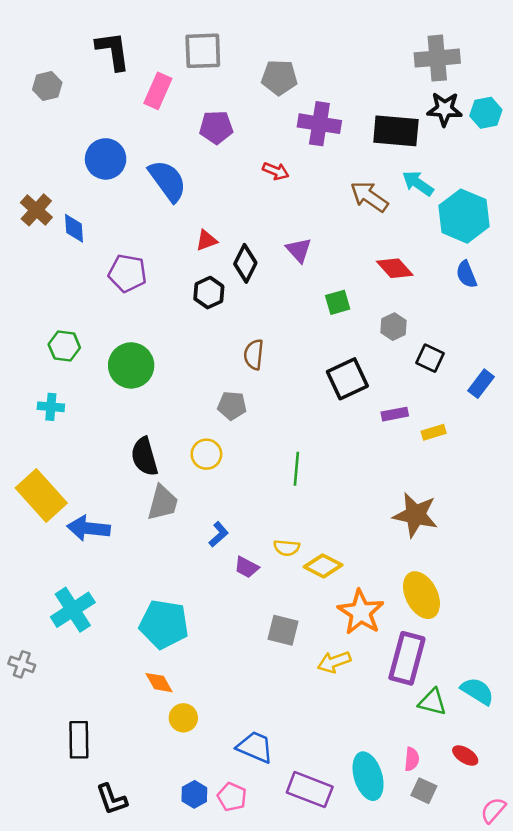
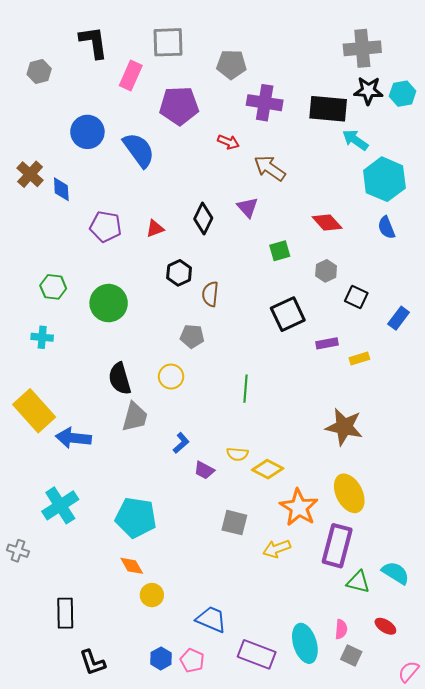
purple pentagon: (216, 127) -> (179, 106), size x1.4
cyan arrow: (418, 183) -> (355, 140), moved
brown arrow: (369, 197) -> (270, 168), moved
red triangle: (206, 240) -> (155, 229), moved
black hexagon: (209, 293) -> (179, 273), moved

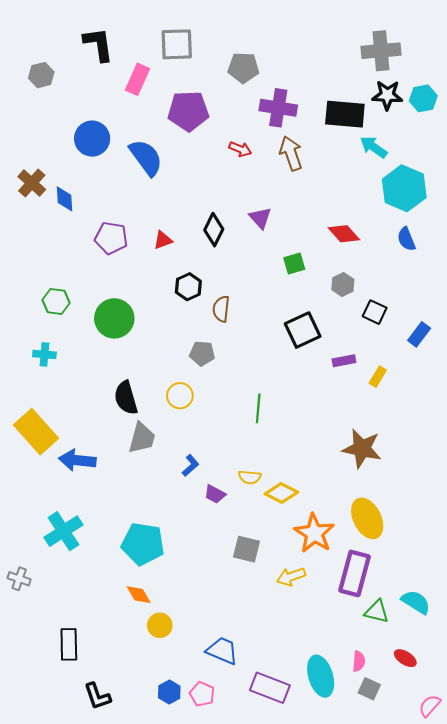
brown arrow: (270, 168) -> (291, 153), moved, turned 36
yellow rectangle: (359, 358) -> (378, 377), turned -42

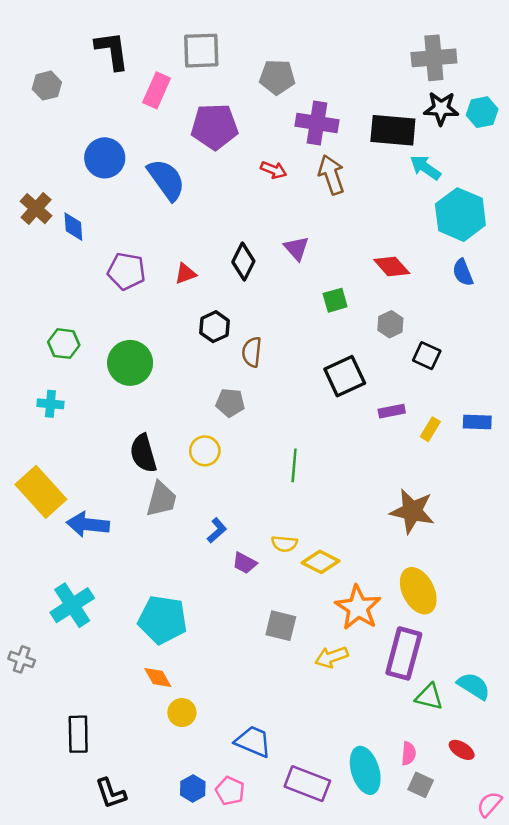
blue rectangle: (419, 334) -> (477, 422), moved, turned 55

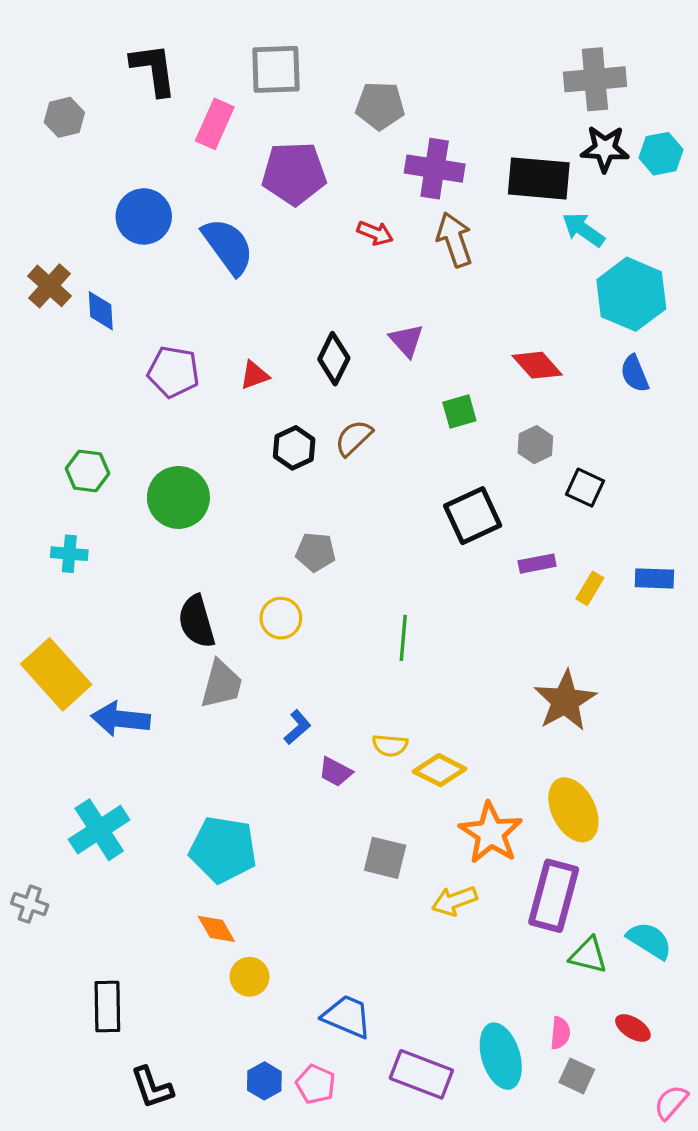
brown semicircle: (252, 352) -> (354, 438), moved, turned 40
brown star: (412, 511) -> (565, 701), turned 30

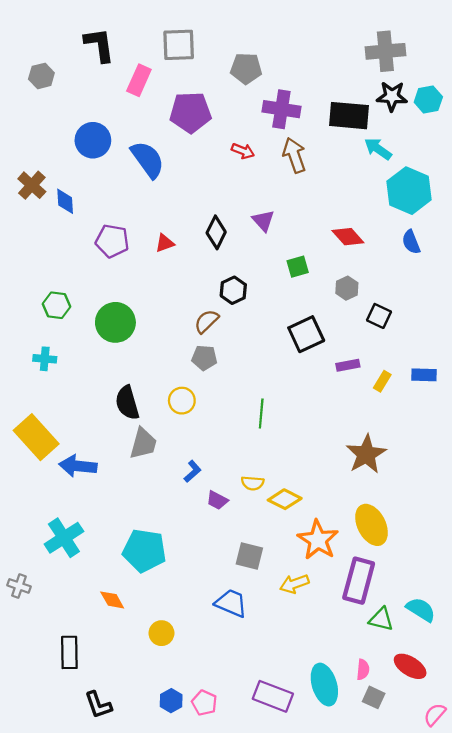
brown semicircle: (354, 438) -> (206, 321), moved
black hexagon: (294, 448) -> (233, 290), moved
orange diamond: (216, 929) -> (112, 600), moved
blue trapezoid: (347, 1016) -> (231, 603), moved
red ellipse: (633, 1028) -> (410, 666), size x1.4

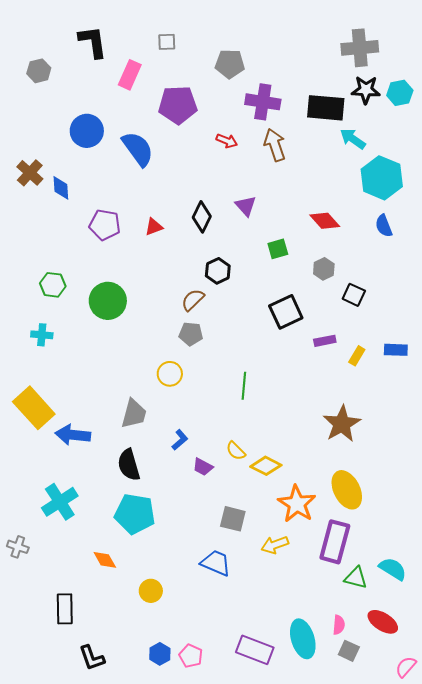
gray square: (179, 45) -> (167, 42), size x0.6
black semicircle: (127, 403) -> (129, 465), moved
yellow semicircle: (253, 483) -> (236, 451), turned 40

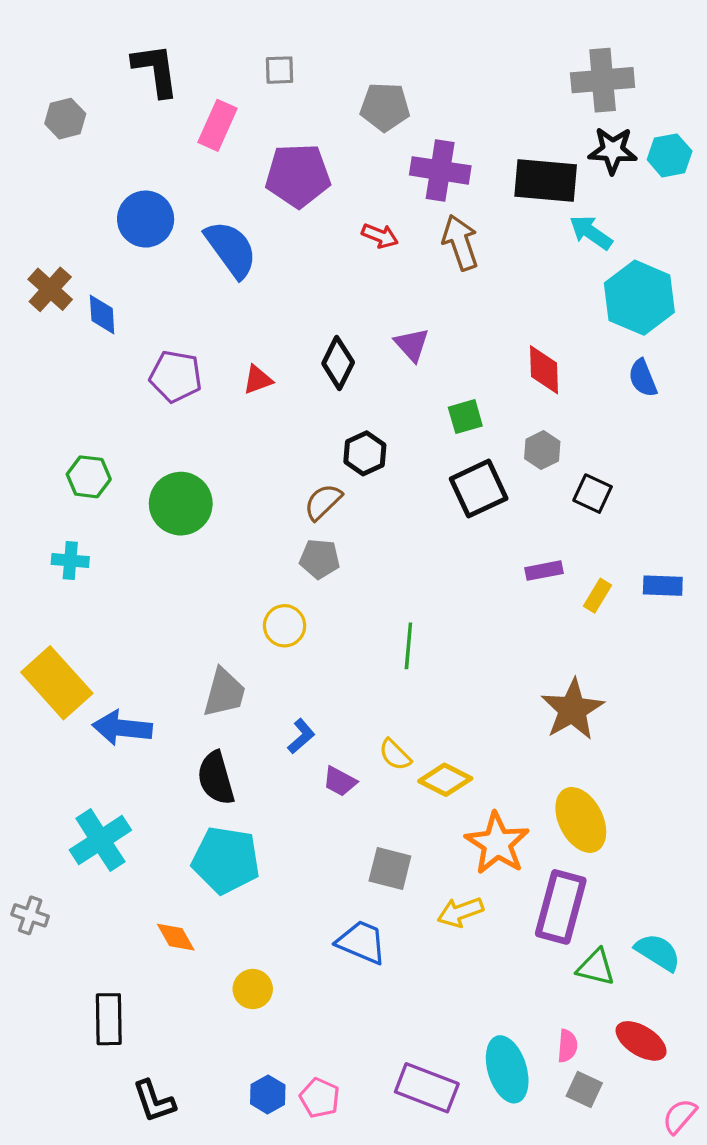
red diamond: (325, 221) -> (544, 370), turned 40
black square: (286, 312) -> (479, 489), moved

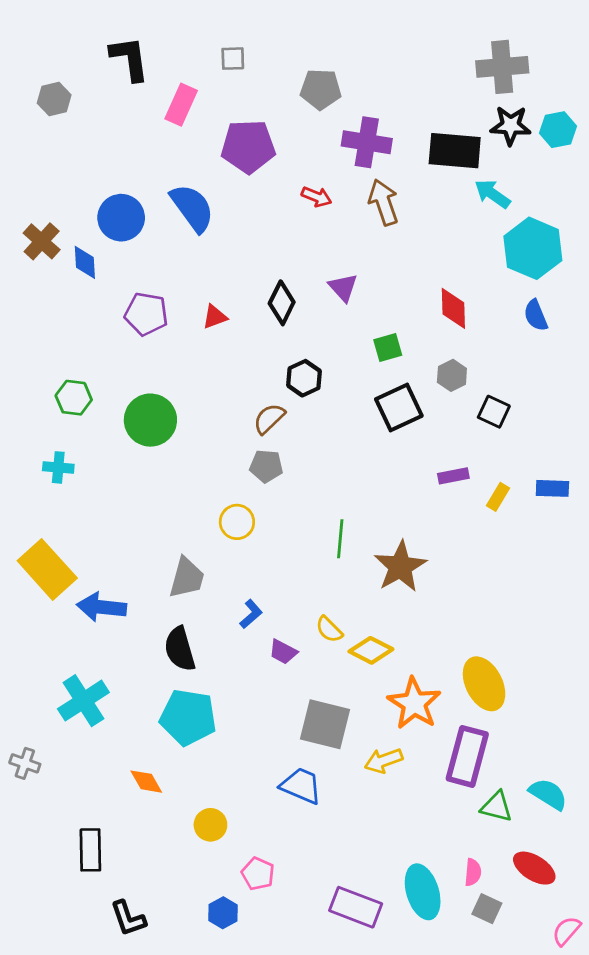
blue circle: (146, 219) -> (121, 218), moved
brown star: (572, 709) -> (400, 567), moved
gray square: (390, 868) -> (325, 724), size x1.4
pink pentagon: (320, 1098) -> (258, 874), moved

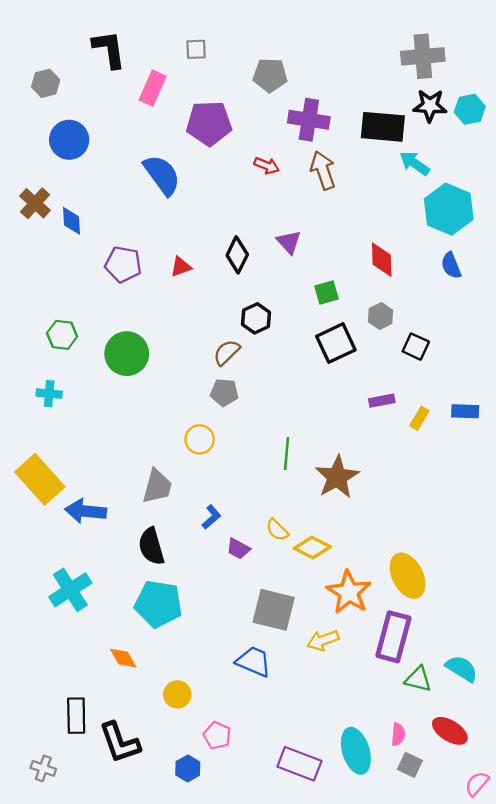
blue circle: (121, 218) -> (69, 140), moved
gray cross: (25, 763) -> (43, 768), moved
black L-shape: (128, 918) -> (120, 743), moved, size x1.4

